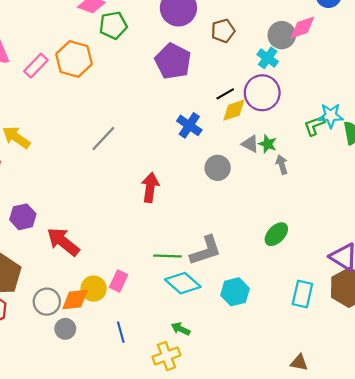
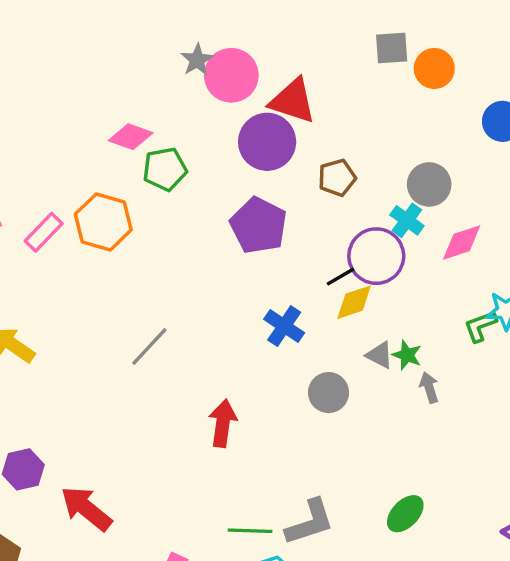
pink diamond: (302, 28) -> (462, 242), moved
purple circle: (262, 93) -> (376, 256), moved
green ellipse: (276, 234) -> (405, 514), moved

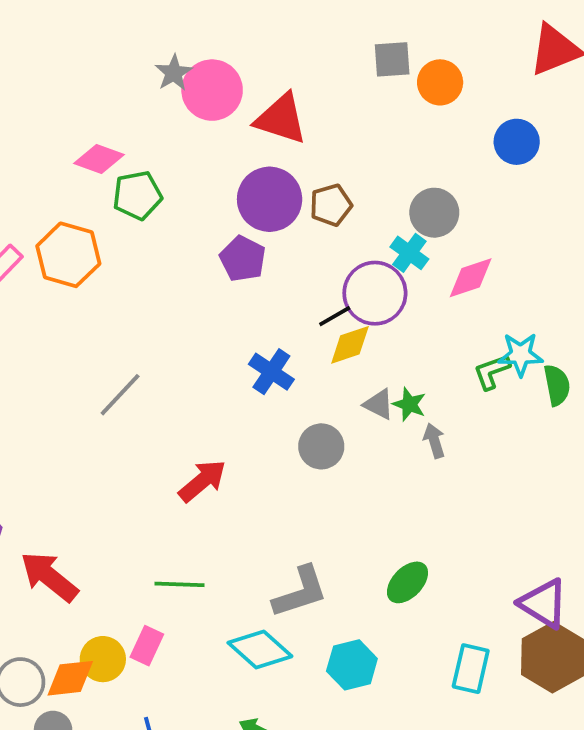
purple circle: (267, 142) -> (270, 199), moved
purple pentagon: (259, 225) -> (243, 259), size x0.7
red arrow: (223, 423) -> (202, 481), turned 42
green line: (250, 531) -> (179, 584), moved

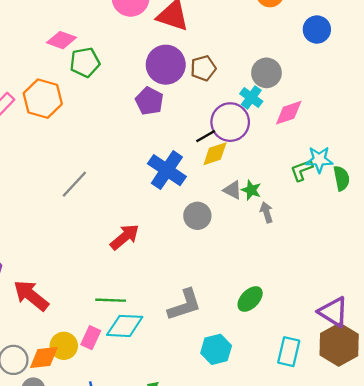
blue cross: (271, 372) -> (167, 170), size x1.4
cyan diamond: (260, 649) -> (125, 326), moved, turned -39

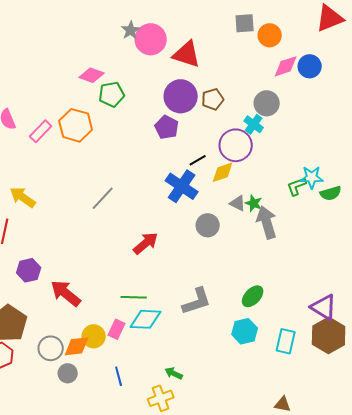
pink diamond: (289, 113) -> (286, 66), moved
black line: (206, 136) -> (198, 160), moved
green semicircle: (341, 178) -> (331, 193), turned 85
gray arrow: (266, 212) -> (267, 222), size x1.8
cyan hexagon: (216, 349) -> (245, 331), moved

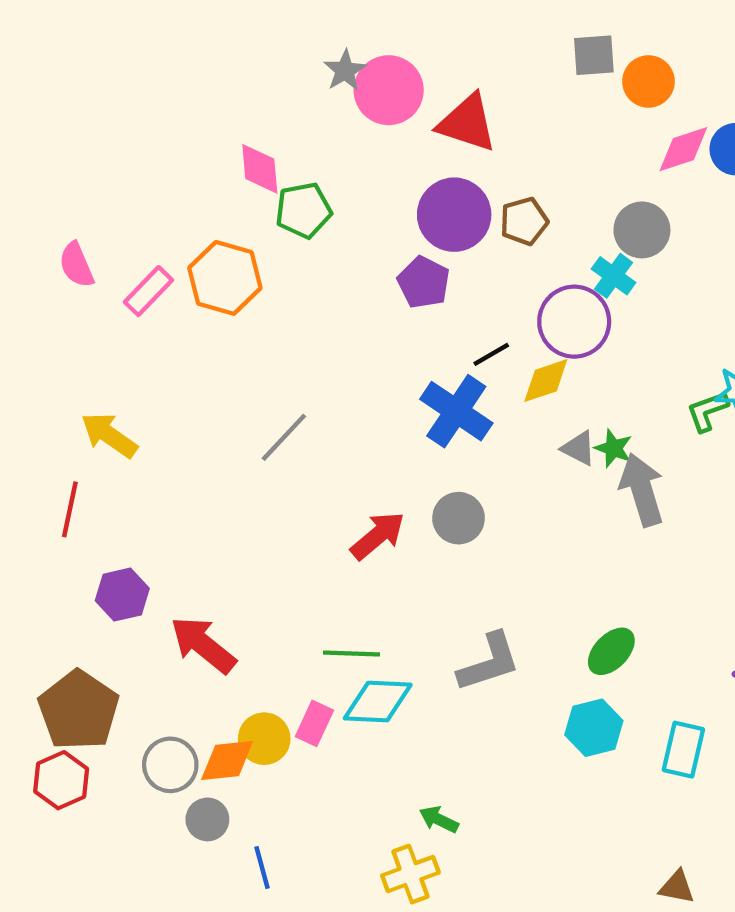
pink diamond: (92, 75) -> (260, 169), turned 65
gray circle: (208, 225) -> (459, 518), moved
blue line: (119, 376) -> (262, 867), moved

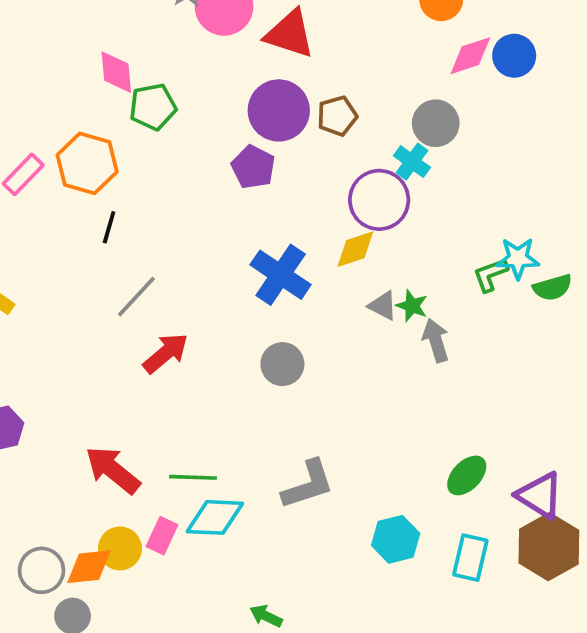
black line: (491, 354) -> (109, 227), moved, turned -44
gray arrow: (642, 490) -> (436, 340), size x0.7
red arrow: (378, 536) -> (166, 353), moved
red arrow: (203, 645) -> (113, 470), moved
green ellipse: (611, 651) -> (467, 475), moved

